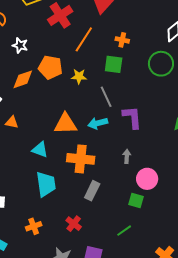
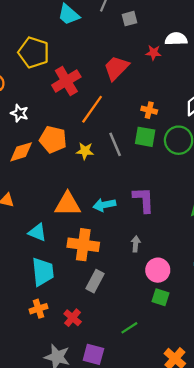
orange cross: (122, 40) -> (149, 110), moved
green square: (114, 64) -> (145, 137), moved
gray line: (106, 97) -> (115, 144), moved
green square: (136, 201) -> (161, 297), moved
orange cross: (34, 226) -> (39, 309), moved

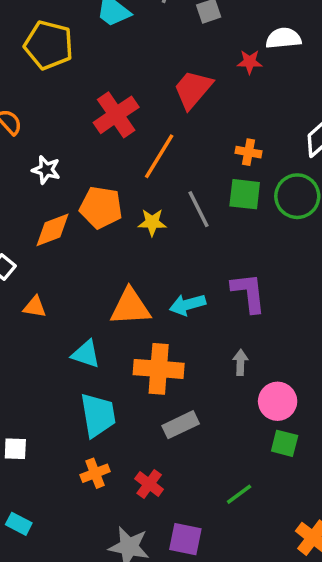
yellow pentagon: (34, 52) -> (49, 45), moved
gray rectangle: (95, 281) -> (181, 425), turned 40

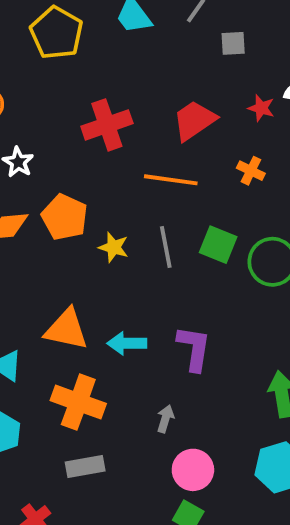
orange cross: (248, 152) -> (251, 171), moved
orange line: (159, 156) -> (171, 180), moved, turned 51

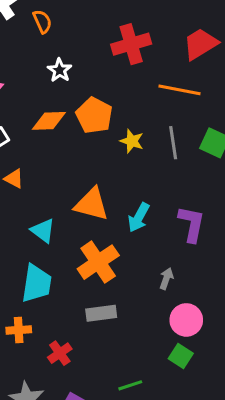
cyan arrow: (127, 343) -> (139, 217), turned -64
orange cross: (78, 402) -> (98, 262), turned 33

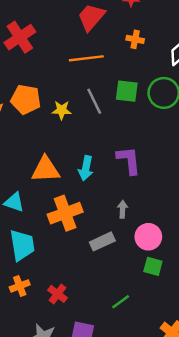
red cross: (131, 44) -> (20, 37), moved
orange cross: (98, 262) -> (65, 213), turned 32
gray rectangle: (101, 313) -> (102, 241), moved

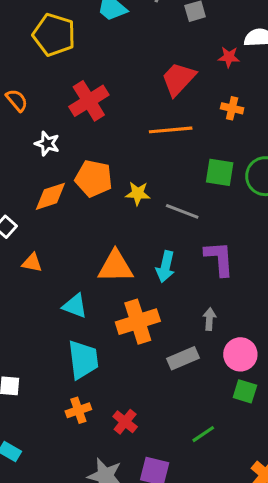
gray line: (94, 101) -> (182, 211), moved, turned -45

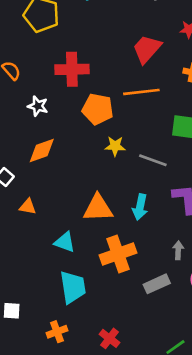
red cross: (89, 101) -> (72, 69), turned 32
orange pentagon: (94, 178) -> (98, 109), moved
orange cross: (78, 410) -> (57, 332), moved

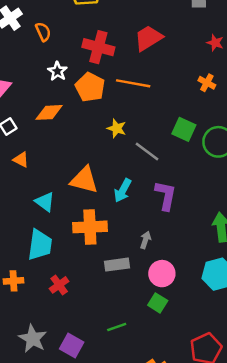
red trapezoid: (147, 49) -> (148, 38), moved
orange line: (141, 92) -> (133, 83), moved
orange pentagon: (98, 109) -> (90, 87), moved
red cross: (109, 338) -> (59, 285), moved

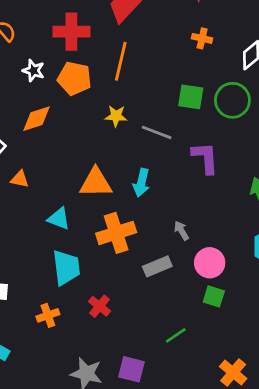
orange line: (133, 83) -> (121, 61), turned -72
purple L-shape: (166, 195) -> (205, 158), moved
gray arrow: (145, 240) -> (181, 231), turned -35

